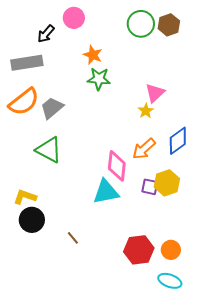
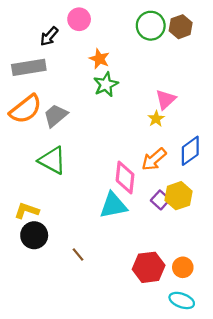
green star: (99, 79) -> (106, 84), turned -30
purple square: (150, 187) -> (160, 200), turned 30

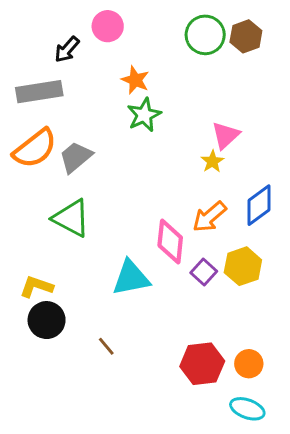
purple square: (160, 200) -> (204, 272), moved
cyan triangle: (113, 205) -> (131, 278), moved

